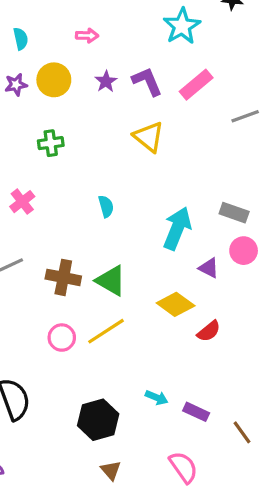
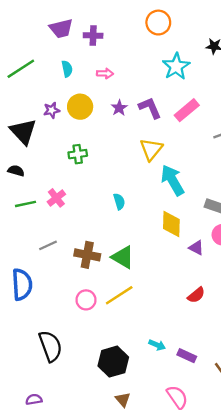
cyan semicircle: (21, 39) -> (67, 69), moved
yellow triangle: (149, 137) -> (151, 149), turned 30
cyan arrow: (177, 228) -> (173, 180), moved, turned -52
yellow diamond: (176, 304) -> (171, 224), moved, turned 56

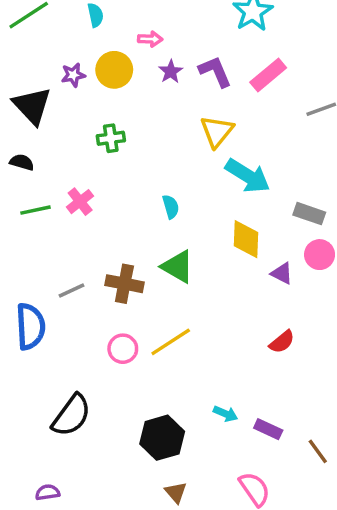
pink arrow: (105, 73) -> (150, 39), moved
cyan arrow: (173, 180) -> (248, 176), turned 152
gray line: (48, 245) -> (71, 291), moved
green triangle: (123, 257) -> (178, 267), moved
black semicircle: (50, 346) -> (71, 415), turned 56

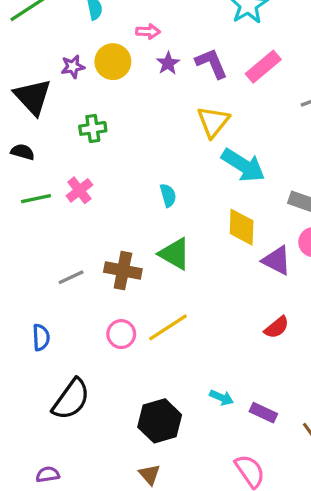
green cross: (111, 138) -> (93, 128), moved
purple triangle: (282, 273) -> (277, 261), size x1.4
blue semicircle: (30, 326) -> (41, 337), moved, size x0.6
brown triangle: (176, 492) -> (150, 474), moved

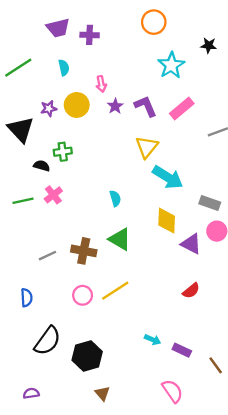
pink arrow: (148, 32) -> (101, 84), turned 77
black semicircle: (23, 152) -> (42, 166), moved
black hexagon: (160, 421) -> (87, 356), moved

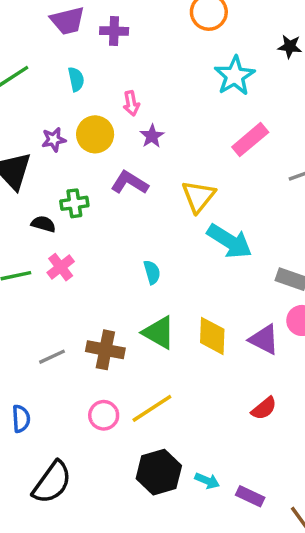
purple L-shape: (146, 106) -> (130, 183), moved, turned -35
yellow diamond: (167, 221) -> (212, 336), moved
black hexagon: (87, 356) -> (159, 472), moved

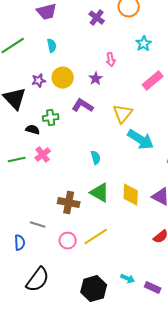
purple cross: (114, 31) -> (97, 18), moved, turned 35
cyan star: (235, 76) -> (144, 44), size x0.7
pink arrow: (131, 103) -> (111, 60), moved
gray line: (52, 357) -> (38, 225), moved, turned 42
black hexagon: (159, 472) -> (94, 289), moved

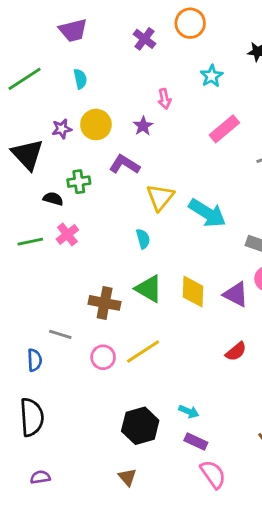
yellow triangle: (123, 114) -> (160, 197), moved
black semicircle: (38, 280) -> (32, 417), moved, turned -40
purple rectangle: (153, 288) -> (196, 441), moved

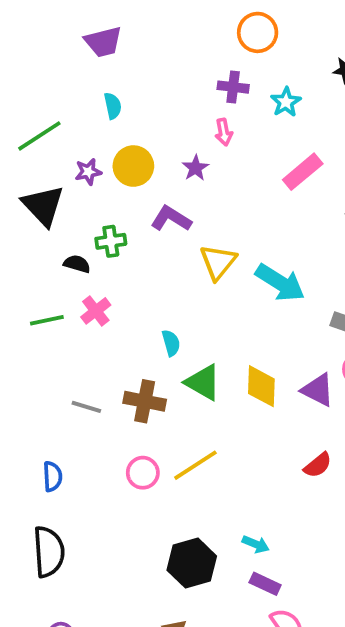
purple cross: (144, 39) -> (233, 87), moved, turned -30
green line: (25, 79) -> (39, 136), moved
cyan semicircle: (143, 239) -> (171, 343), moved
gray line: (60, 334) -> (86, 407), moved

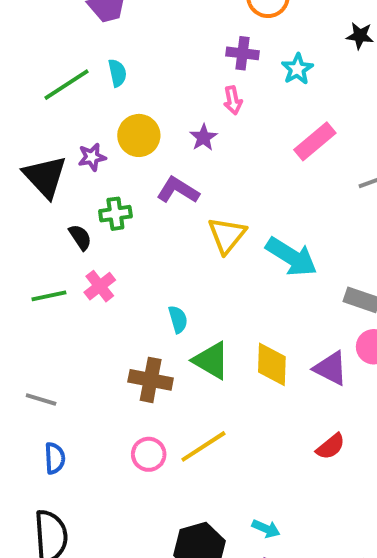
green line: (39, 136) -> (66, 85), moved
purple star: (88, 172) -> (92, 157), moved
black semicircle: (77, 264) -> (80, 237), turned 40
gray line: (86, 407) -> (41, 400), moved

